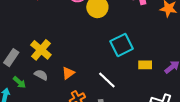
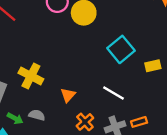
gray semicircle: (41, 75) -> (37, 115), moved

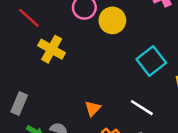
yellow cross: (31, 76) -> (52, 49), moved

